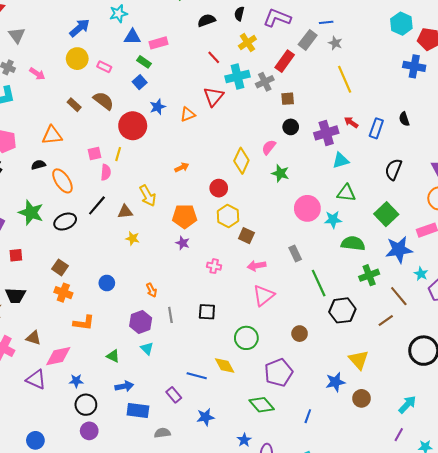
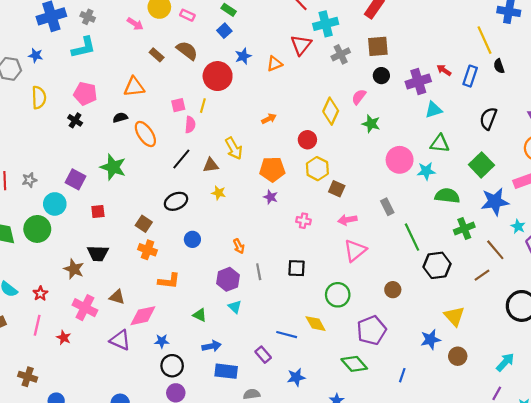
pink arrow: (37, 74) -> (135, 24), moved
yellow line: (345, 79) -> (484, 40), moved
gray cross: (265, 82) -> (341, 54), moved
brown square: (288, 99) -> (378, 46), size x1.5
black ellipse: (65, 222) -> (176, 201), moved

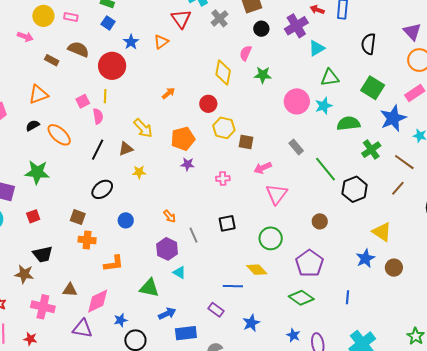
green triangle: (200, 315) -> (149, 288), size x1.5

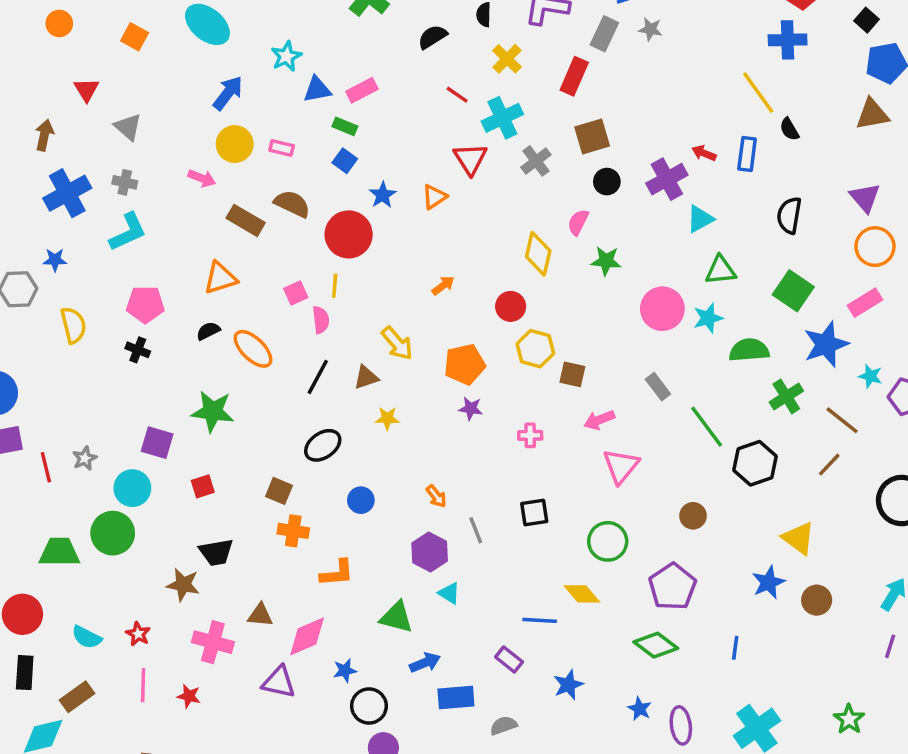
brown rectangle: (52, 60) -> (246, 220), size x1.5

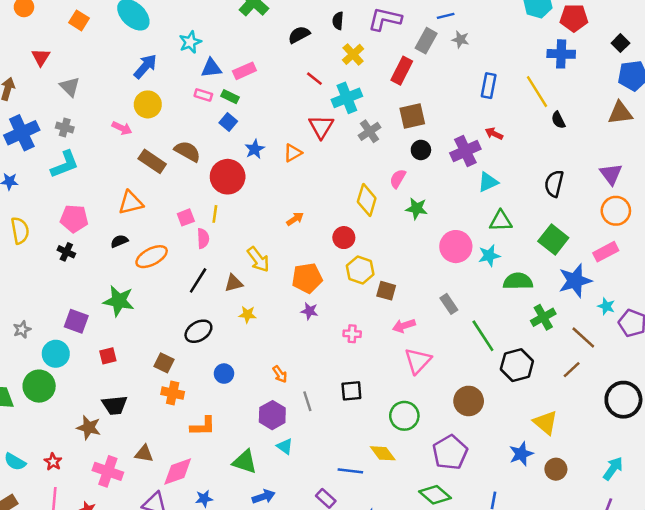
pink rectangle: (282, 148) -> (203, 95), moved
blue rectangle: (747, 154) -> (489, 86), moved
orange ellipse: (253, 349) -> (152, 257), turned -76
brown circle: (693, 516) -> (469, 401), size x1.5

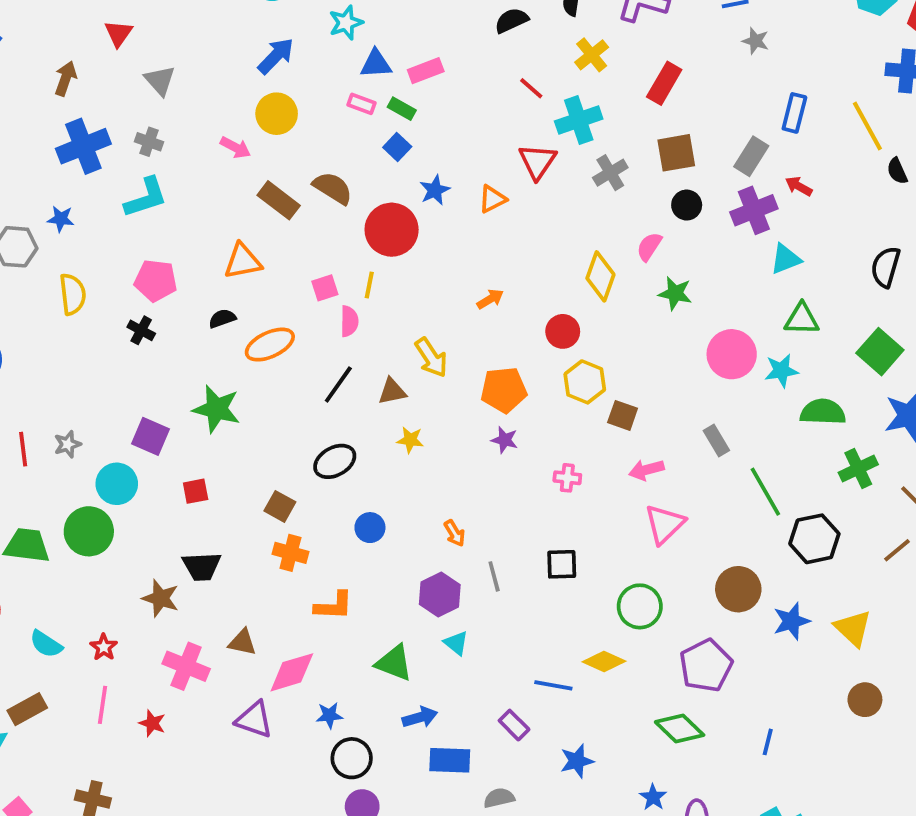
gray rectangle: (426, 41) -> (751, 156), moved
yellow diamond: (383, 453) -> (604, 661), turned -32
blue star: (521, 454) -> (792, 621), moved

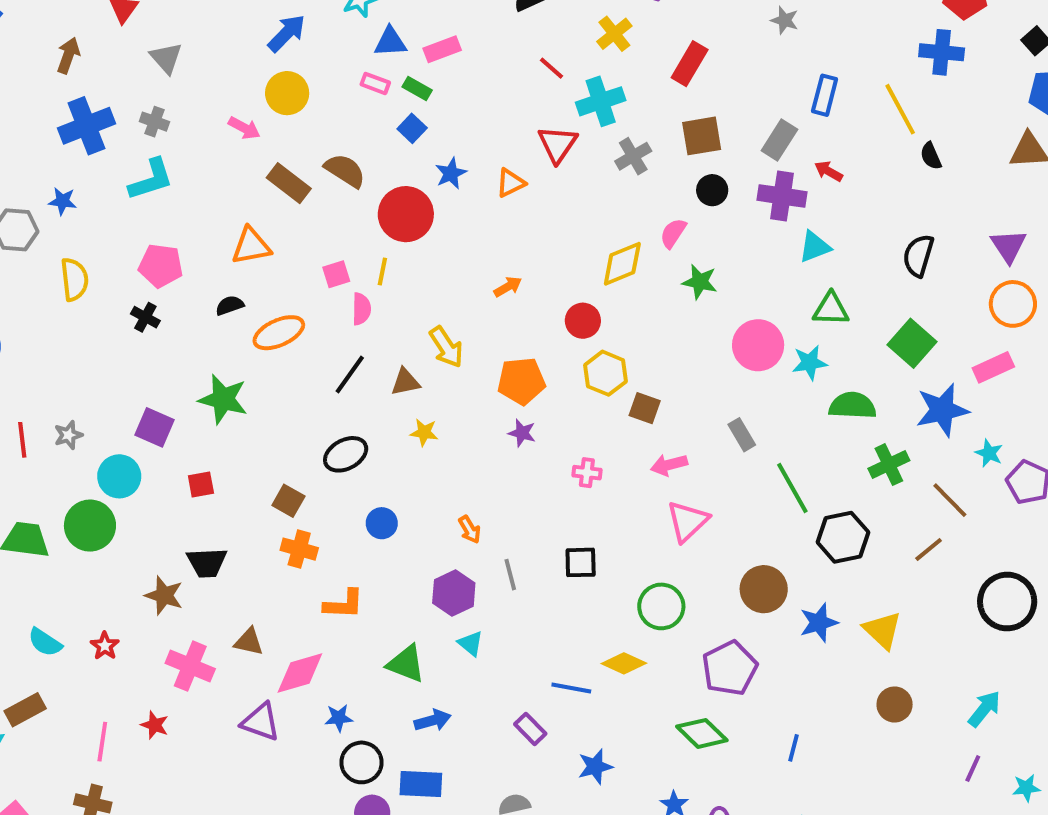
purple cross: (754, 210) -> (782, 196), turned 30
yellow diamond: (600, 276) -> (622, 264), turned 48
pink line: (102, 705) -> (102, 742), moved
blue rectangle: (450, 760) -> (421, 784), moved

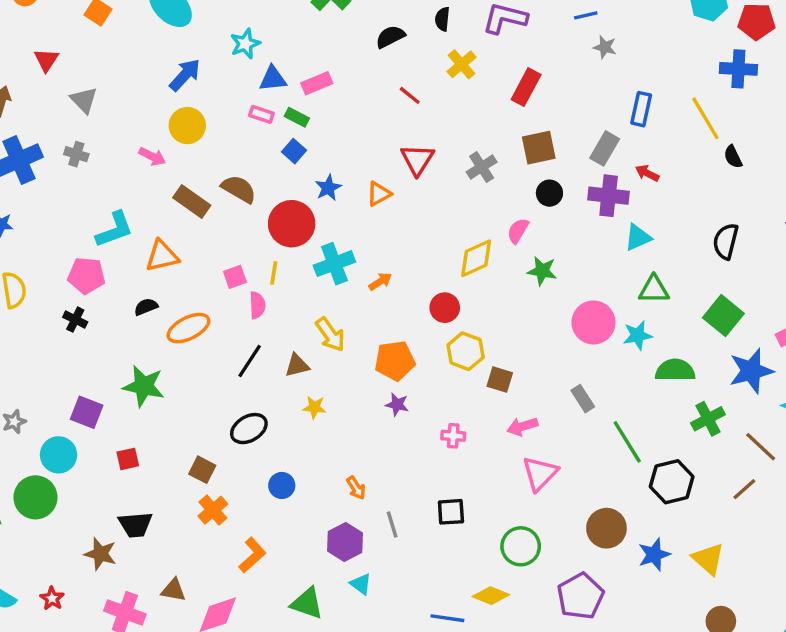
cyan cross: (601, 101) -> (334, 264), moved
cyan L-shape: (151, 179) -> (114, 230), moved
orange cross: (299, 549) -> (213, 510), turned 36
orange L-shape: (344, 604) -> (252, 555), turned -42

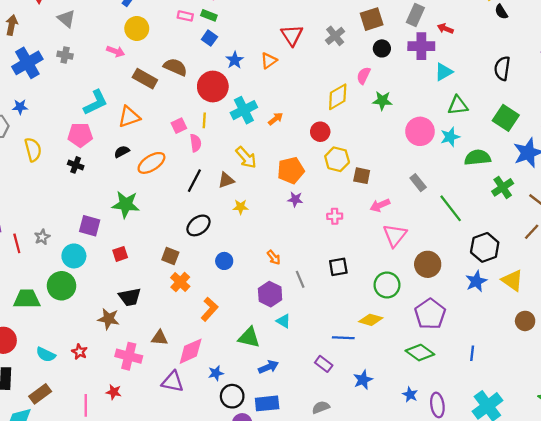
black hexagon: (672, 482) -> (485, 247), moved
brown circle: (606, 528) -> (428, 264), moved

